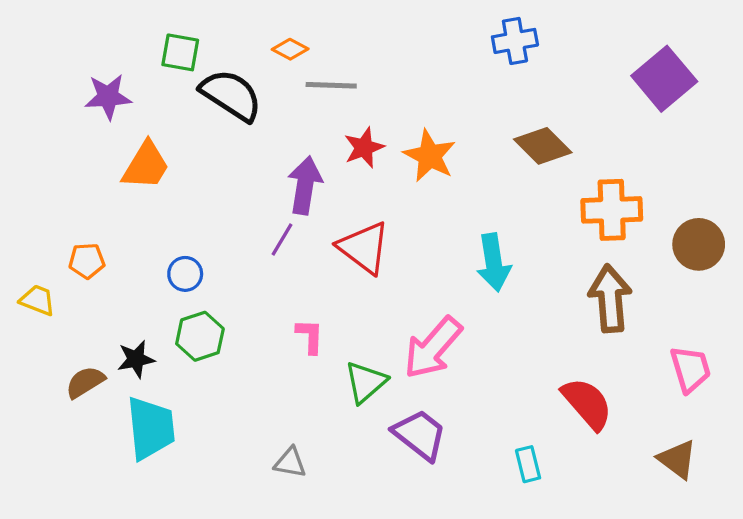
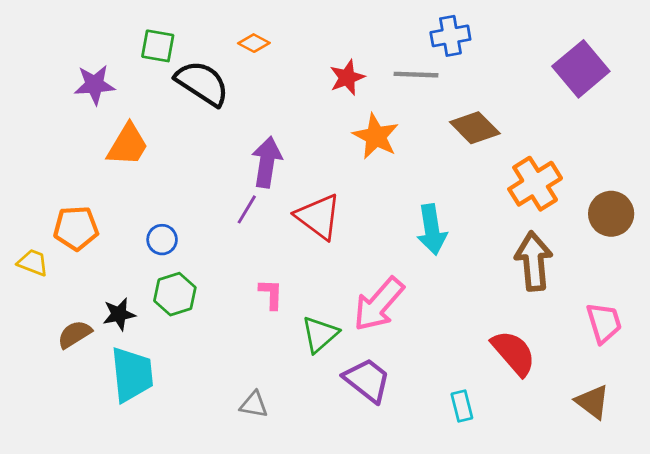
gray line: (331, 85) -> (416, 75), moved
red star: (364, 148) -> (347, 77), moved
orange cross: (612, 210) -> (535, 184), turned -30
orange pentagon: (87, 261) -> (76, 228), size x1.4

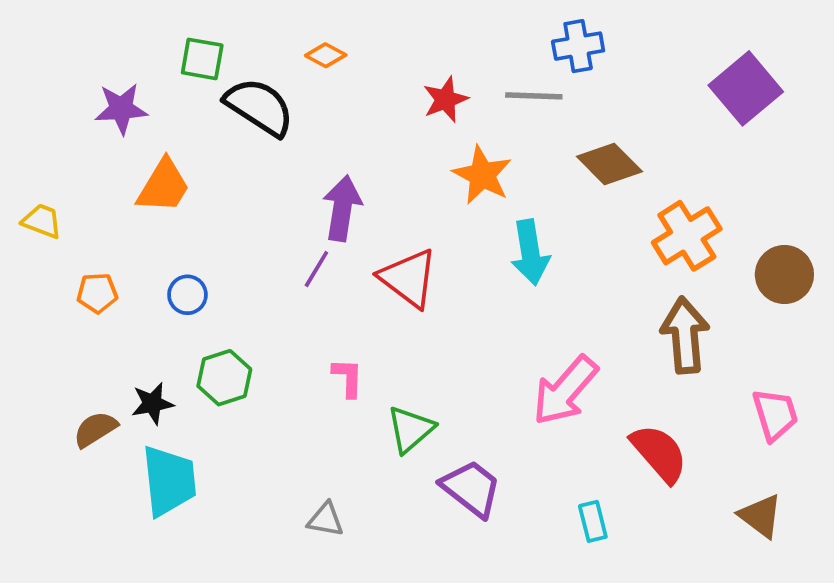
orange pentagon: (76, 228) -> (97, 293), size x0.7
cyan arrow: (432, 230) -> (530, 252), moved
blue circle: (162, 240) -> (187, 295), moved
yellow trapezoid: (33, 263) -> (42, 221), moved
pink arrow: (379, 304) -> (565, 391), moved

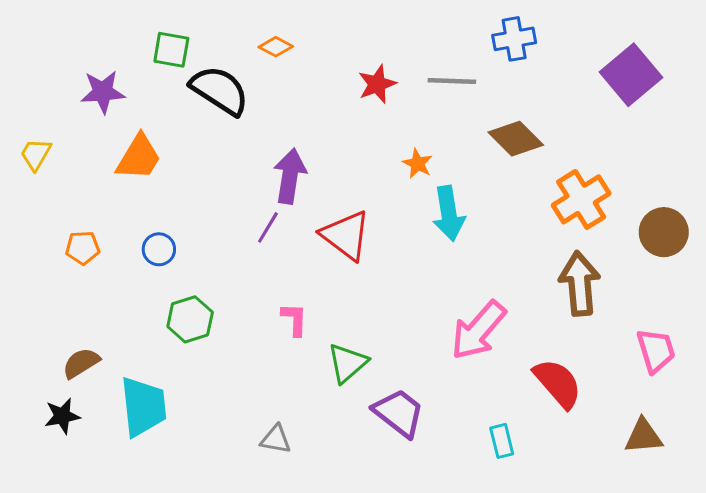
blue cross: (578, 46) -> (514, 39), moved
orange star: (482, 175) -> (418, 164), moved, size x0.6
yellow trapezoid: (42, 221) -> (36, 154), moved, turned -81
black star: (152, 403) -> (62, 416), moved
brown triangle: (760, 516) -> (643, 436), turned -42

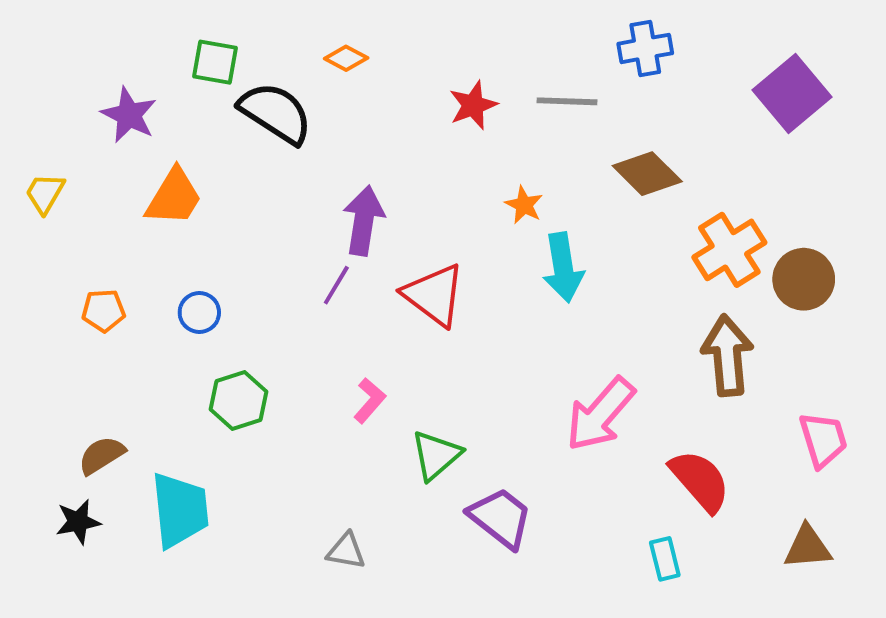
purple star: (103, 92) -> (129, 115), turned 30
brown circle: (664, 232) -> (804, 279), moved
pink L-shape: (294, 319) -> (370, 400), turned 39
cyan rectangle: (502, 441) -> (665, 559), moved

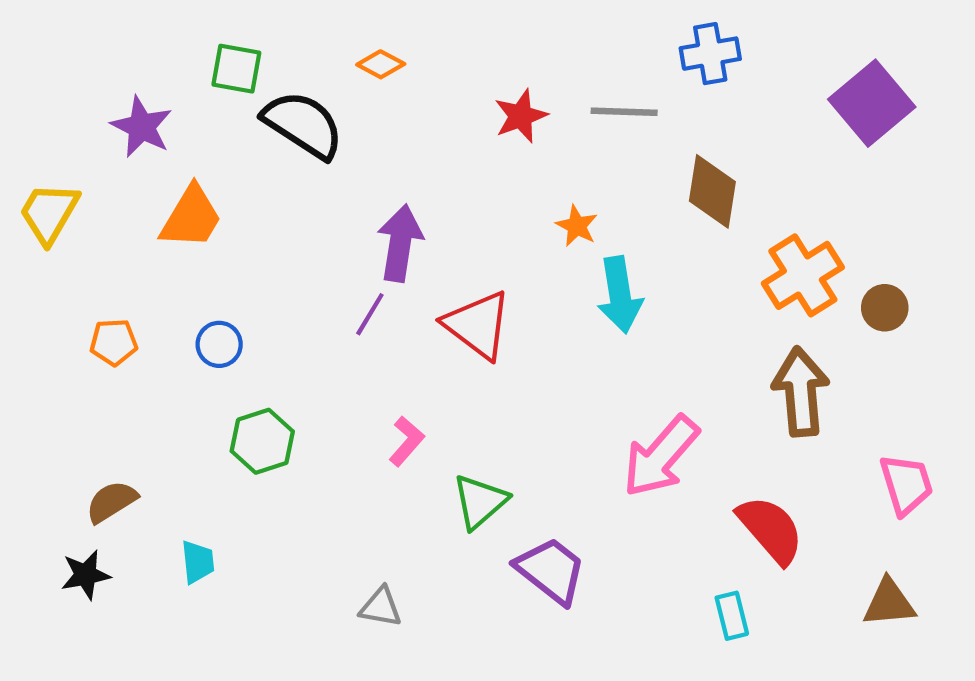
brown diamond: (647, 174) -> (712, 191), turned 54
yellow trapezoid: (45, 193) -> (49, 213), size x1.4
brown circle: (804, 279) -> (885, 308), size x0.7
cyan trapezoid: (180, 510) -> (198, 562), size x0.5

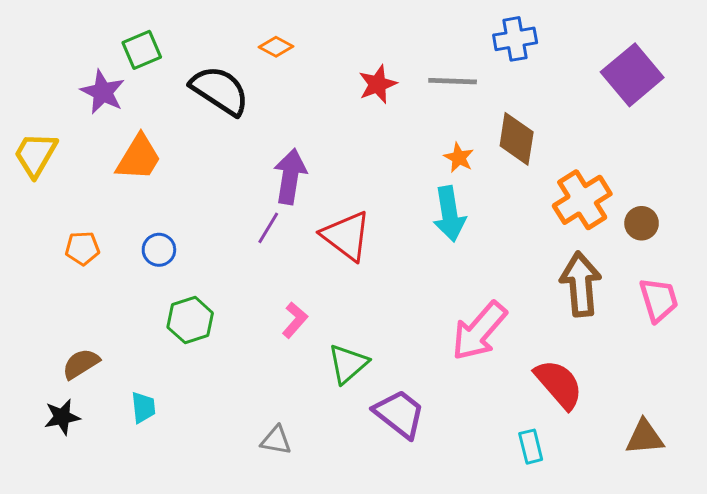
green square: (236, 69) -> (142, 50), moved, turned -33
orange star: (577, 226) -> (459, 158), moved
pink trapezoid: (906, 484) -> (659, 300), moved

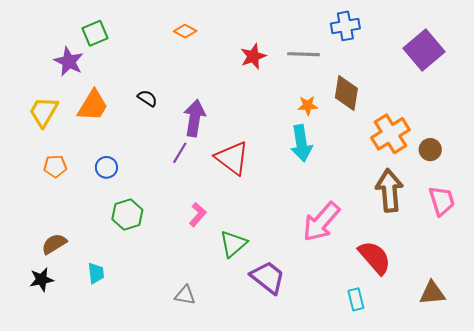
black semicircle: (220, 90) -> (147, 98), moved, size x0.5
yellow trapezoid: (36, 155) -> (44, 112), moved
orange star: (459, 158) -> (308, 106), turned -30

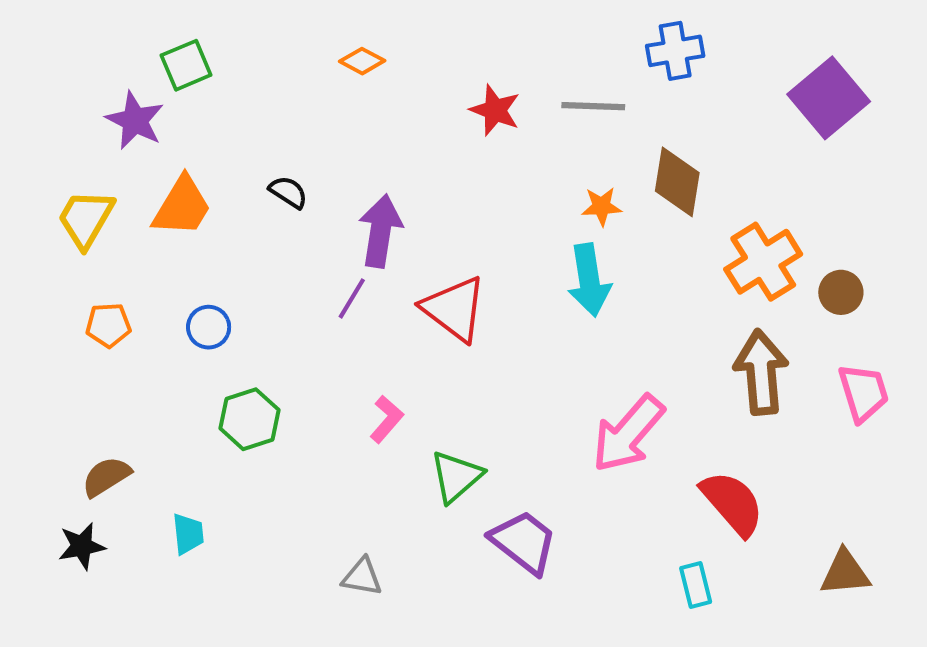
red star: (253, 56) -> (495, 110), turned -30

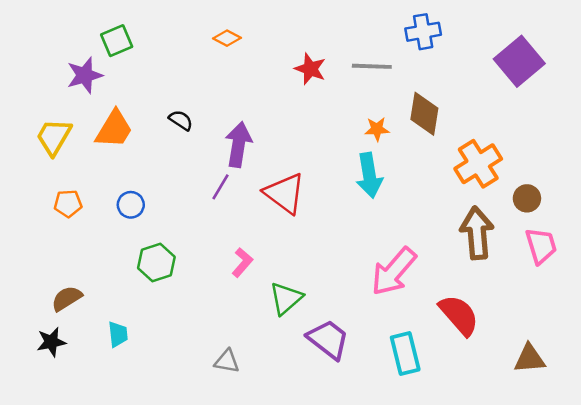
purple star: (135, 120) -> (85, 75), turned 30
brown circle: (841, 292) -> (527, 198), moved
cyan rectangle: (696, 585) -> (405, 354), moved, size x1.5

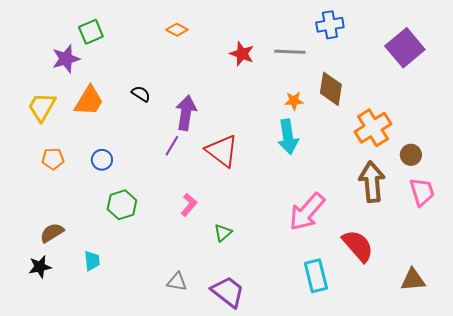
green triangle: (286, 298) -> (223, 233), size x0.7
purple trapezoid: (328, 339) -> (228, 292), moved

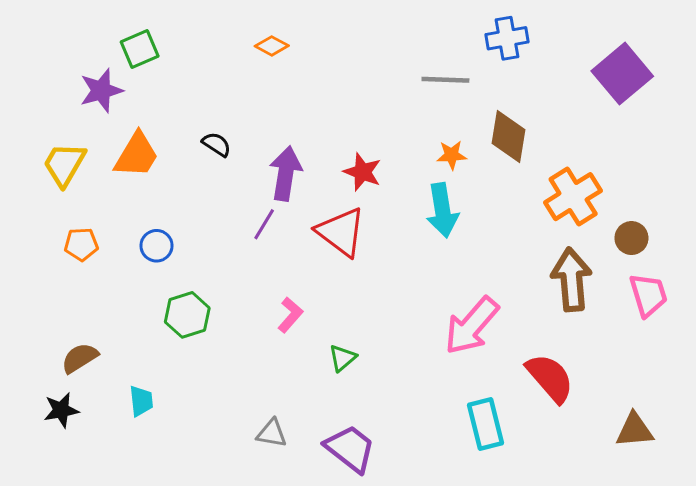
red star: (242, 54) -> (362, 172), moved

